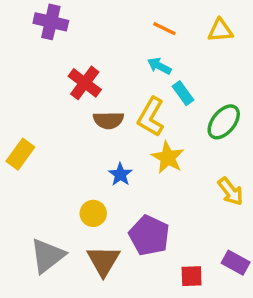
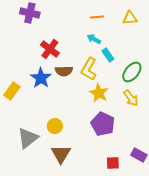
orange line: (164, 29) -> (97, 17), turned -32
blue star: (120, 174) -> (41, 78), moved, size x1.5
yellow arrow: (230, 191) -> (131, 98), moved
purple pentagon: (149, 235) -> (103, 124), moved
gray triangle: (47, 256) -> (28, 138), moved

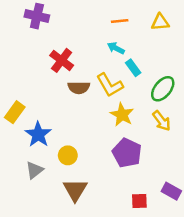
yellow L-shape: (89, 69) -> (110, 85), turned -60
blue star: (41, 78) -> (38, 134), moved
gray triangle: (28, 138) -> (34, 170), size x0.7

